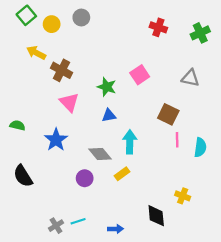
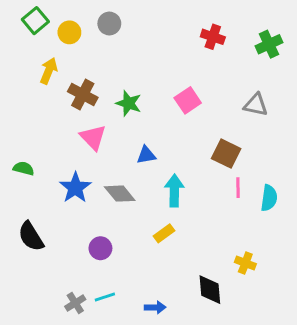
yellow arrow: (36, 53) -> (49, 71), turned 84
green star: (107, 87) -> (129, 103), moved
gray diamond: (100, 154) -> (120, 194), moved
purple circle: (85, 178) -> (100, 248), moved

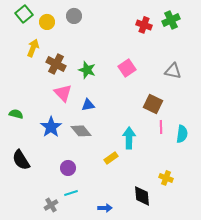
green cross: (269, 44) -> (171, 20), moved
blue triangle: (146, 155) -> (88, 105), moved
cyan arrow: (174, 191) -> (129, 138), moved
cyan line: (105, 297) -> (71, 193), moved

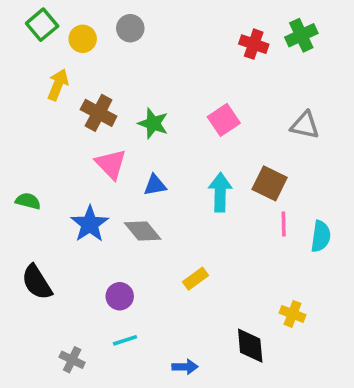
cyan arrow: (129, 138) -> (220, 192), moved
gray cross: (51, 205) -> (72, 360), moved, turned -32

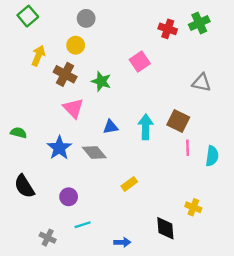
yellow circle: (83, 39) -> (76, 45), moved
pink square: (224, 120) -> (140, 62), moved
blue triangle: (155, 185) -> (111, 127), moved
purple circle: (120, 296) -> (69, 197), moved

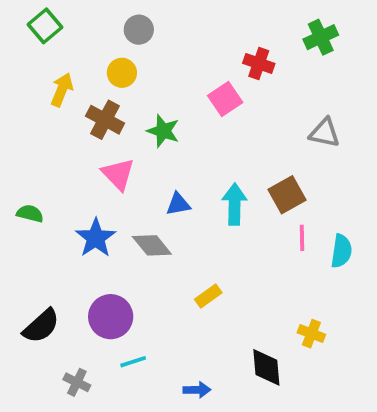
red cross: (168, 29) -> (259, 63), moved
brown square: (178, 121) -> (287, 195), turned 35
black semicircle: (24, 186) -> (41, 326), moved, turned -100
purple circle: (69, 197) -> (111, 317), size x1.5

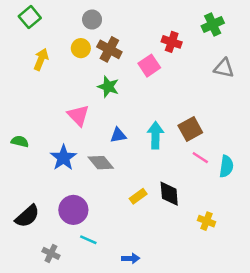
brown cross: (105, 120) -> (109, 49), moved
gray triangle: (325, 133) -> (224, 68), moved
pink line: (302, 238) -> (200, 158), turned -56
cyan line: (133, 362) -> (88, 240), turned 42
black diamond: (266, 367) -> (169, 194), moved

